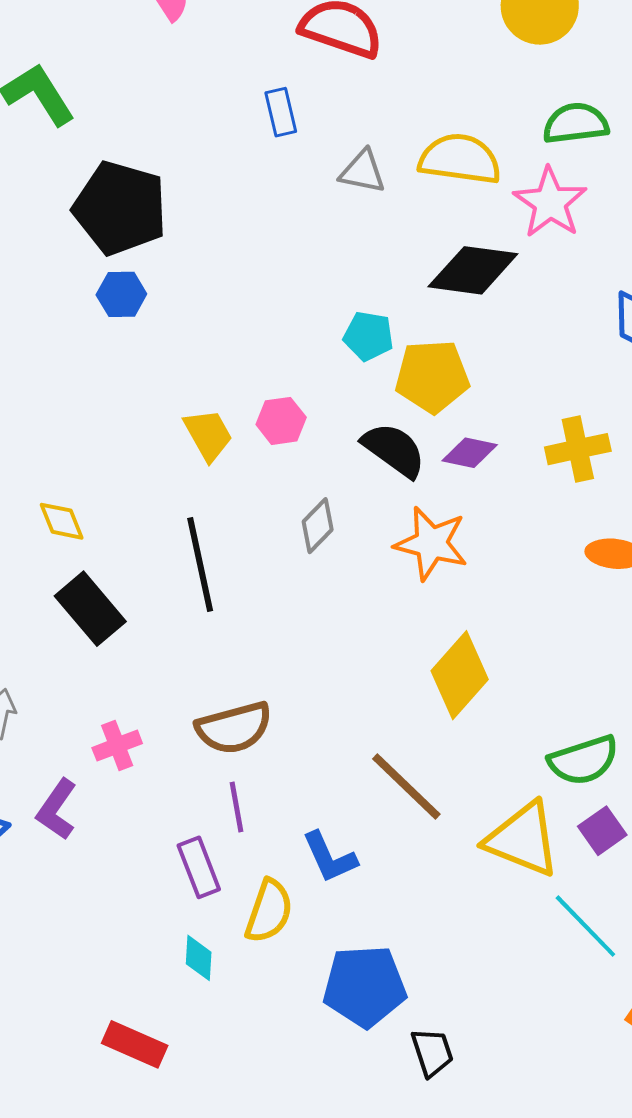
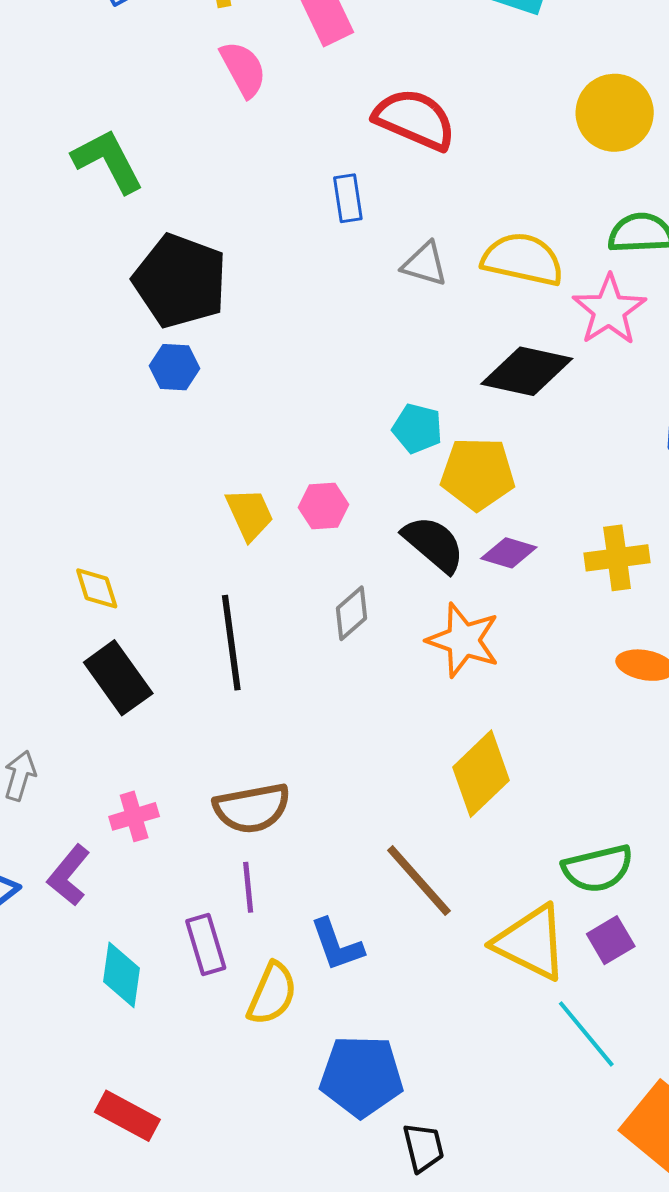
cyan diamond: (199, 958) -> (121, 975), moved, size x1.4

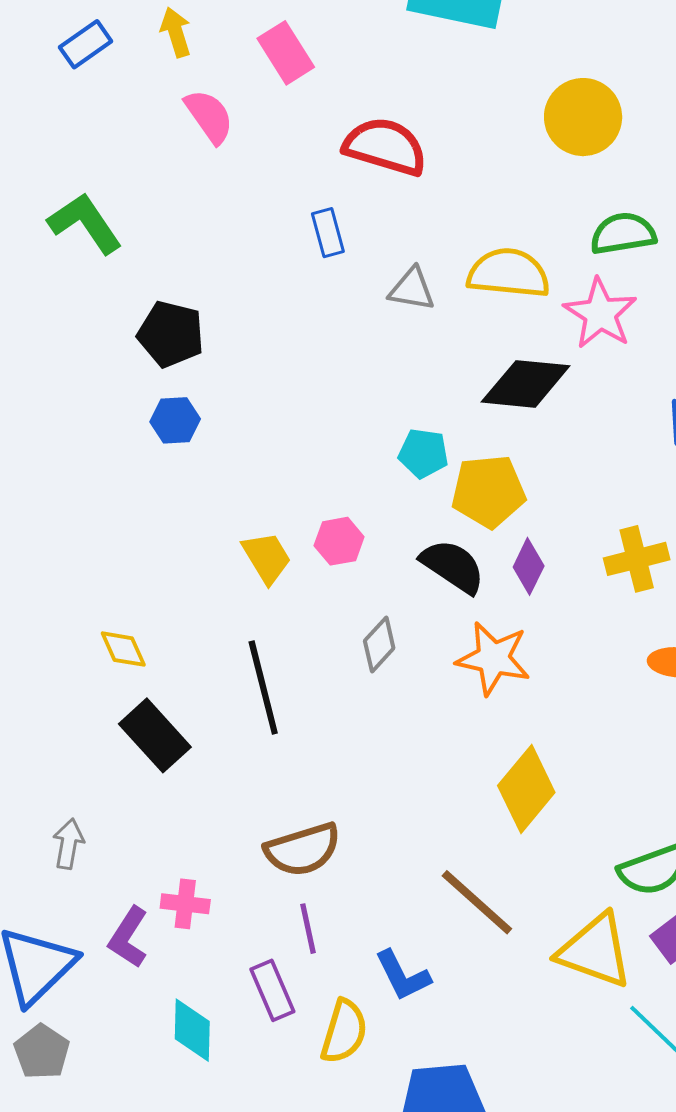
black pentagon: (180, 281) -> (171, 334), size x0.7
purple diamond: (509, 553) -> (529, 566), turned -74
pink cross: (134, 816) -> (185, 904), moved, turned 30

